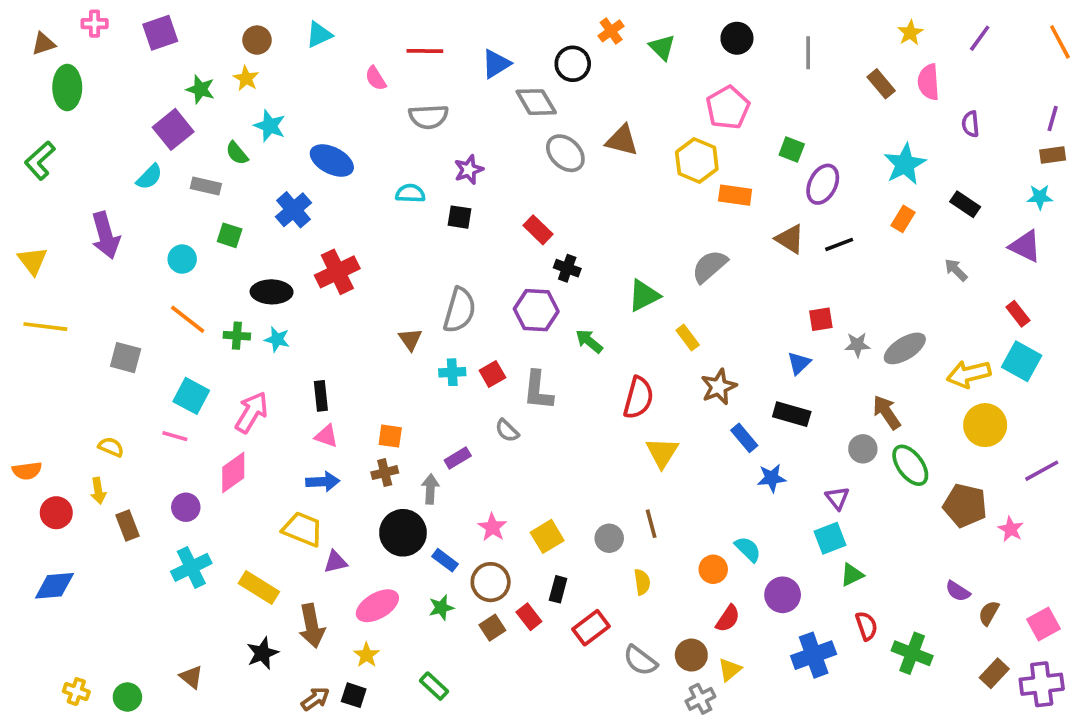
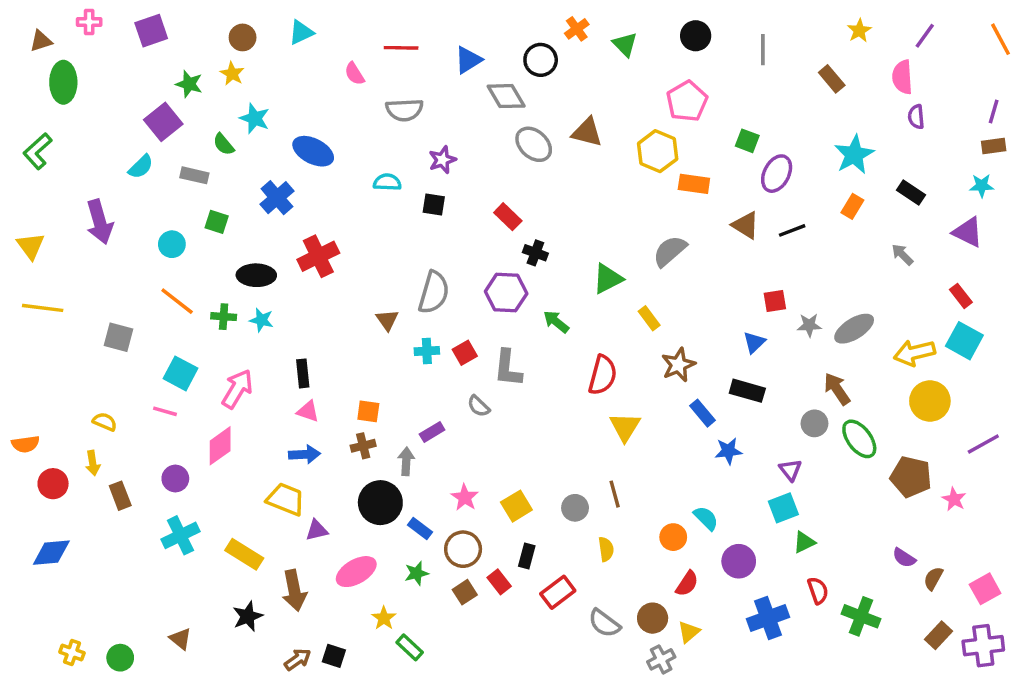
pink semicircle: (929, 82) -> (902, 77), moved
yellow star: (366, 655) -> (384, 618), moved

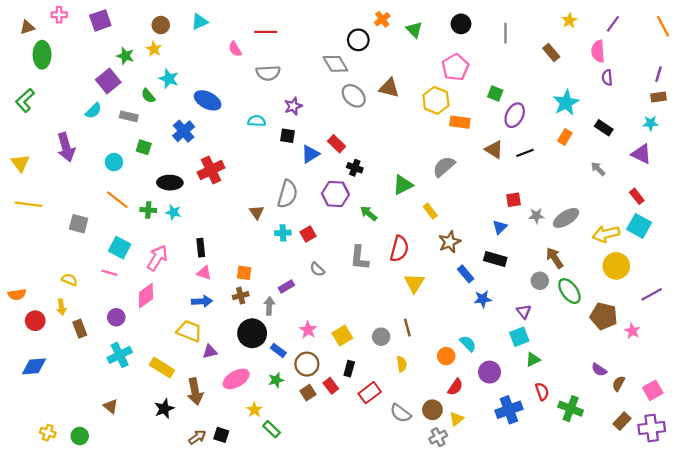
blue triangle: (468, 60) -> (310, 154), moved
gray L-shape: (508, 368) -> (359, 258), moved
brown triangle: (180, 639) -> (111, 406), moved

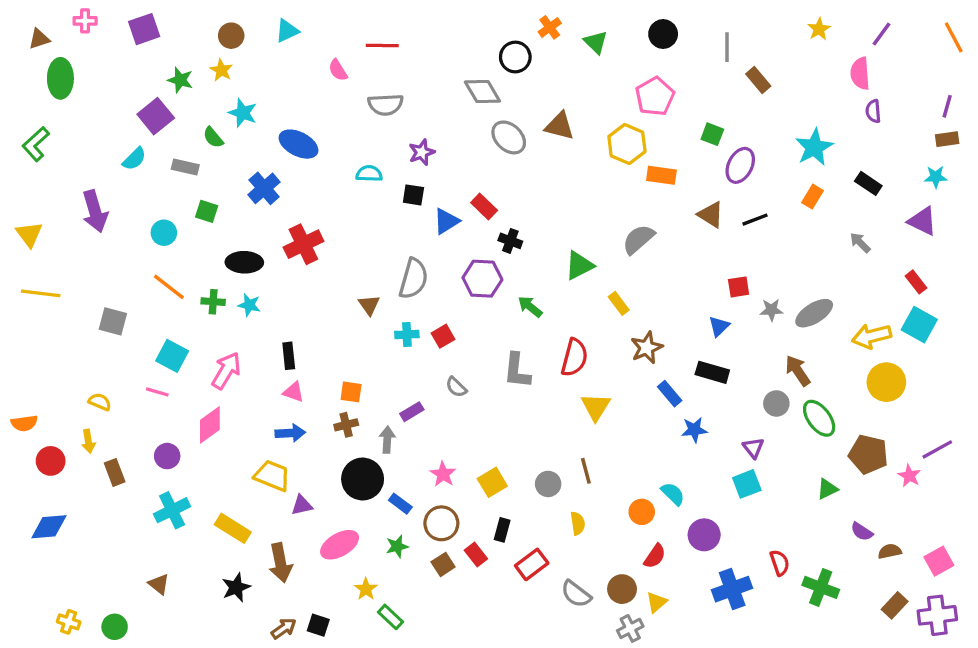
brown rectangle: (551, 52) -> (758, 80), moved
purple line: (652, 294) -> (937, 449), moved
green triangle: (533, 360) -> (827, 489), moved
brown semicircle: (619, 383) -> (890, 551), turned 49

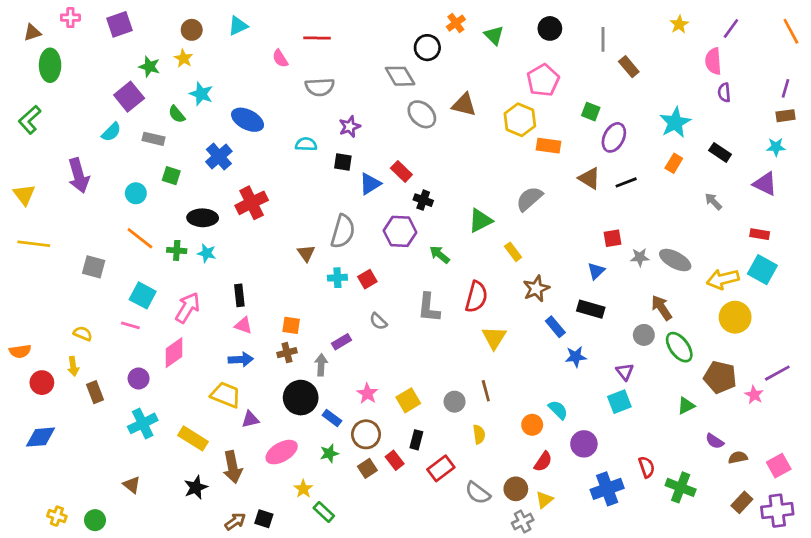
red rectangle: (916, 282) -> (760, 234), turned -42
gray ellipse: (814, 313) -> (675, 260), turned 60

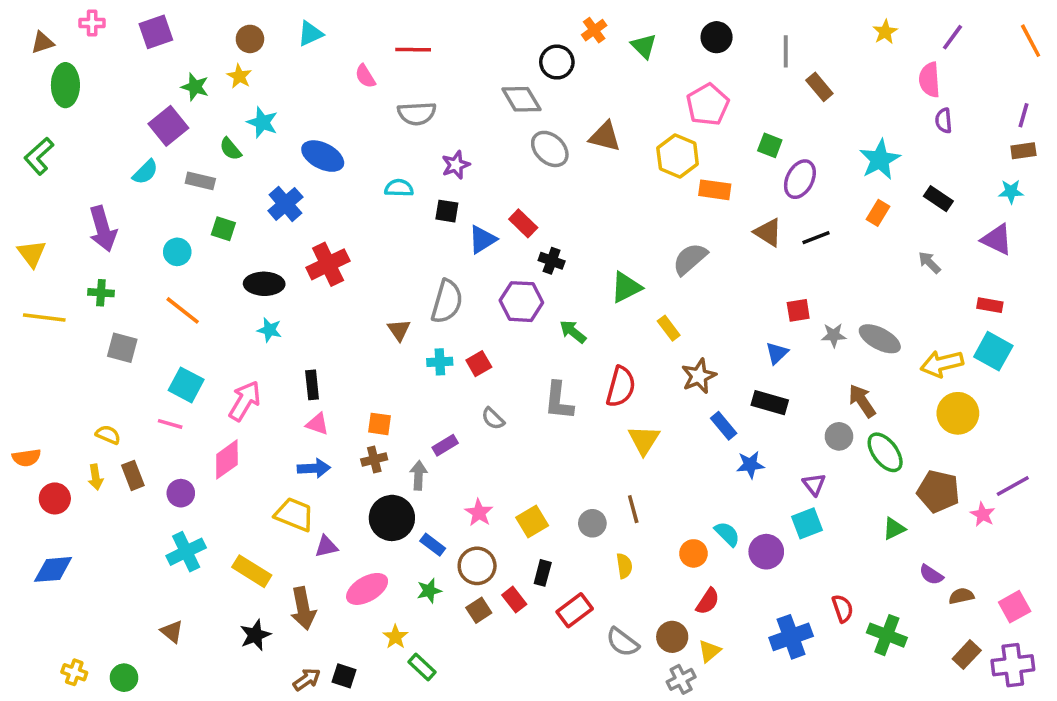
green cross: (177, 250) -> (101, 293), moved
brown rectangle: (95, 392) -> (133, 475), moved
purple circle: (584, 444) -> (766, 552), moved

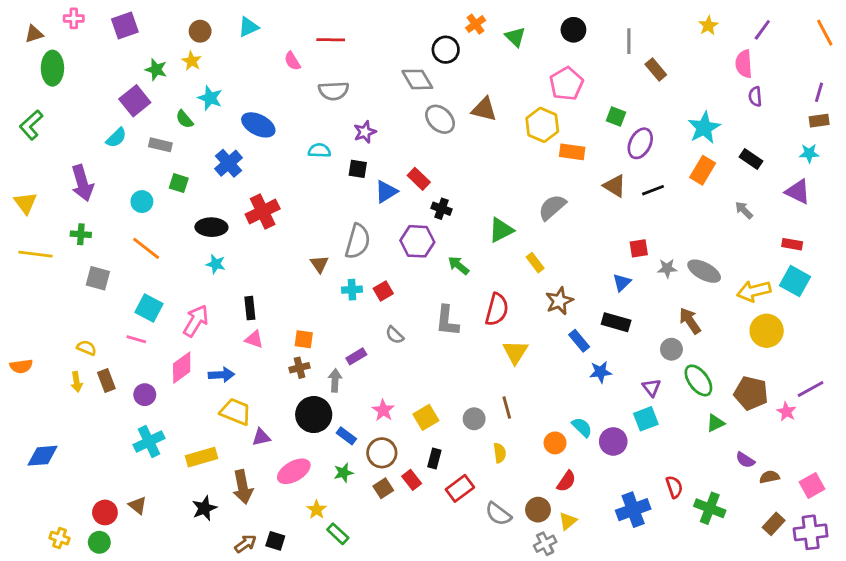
orange rectangle: (878, 213) -> (703, 170), size x1.4
green ellipse: (885, 452) -> (698, 380), moved
blue arrow: (314, 468) -> (221, 375), moved
red circle: (55, 498) -> (105, 512), moved
yellow rectangle: (252, 571) -> (202, 457), turned -48

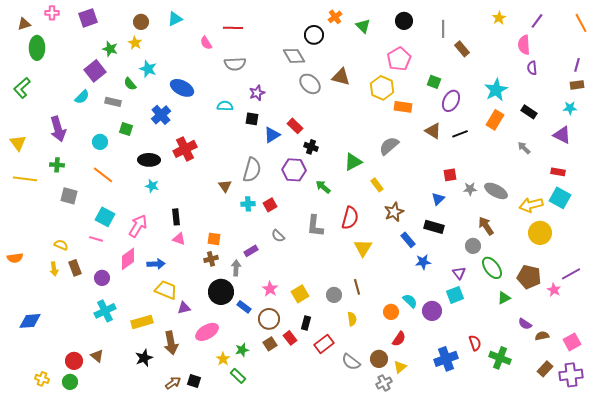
green star: (343, 473) -> (242, 350), moved

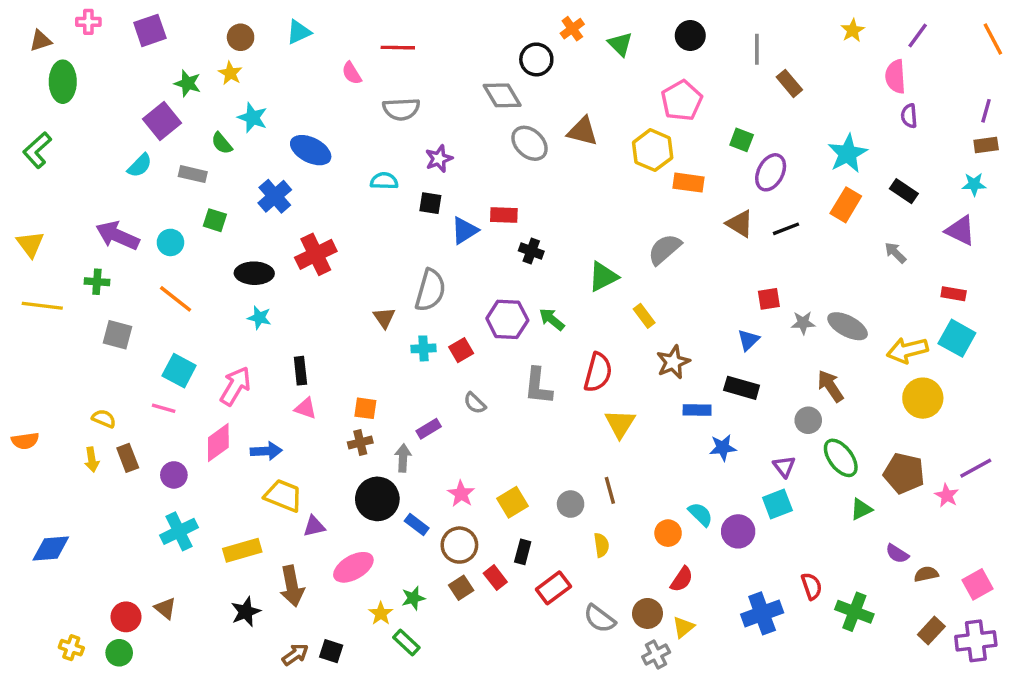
red rectangle: (295, 126) -> (504, 215), turned -42
purple arrow: (58, 129) -> (117, 236), moved, turned 130
purple hexagon: (294, 170) -> (507, 319), moved
blue rectangle: (408, 240) -> (697, 410), turned -49

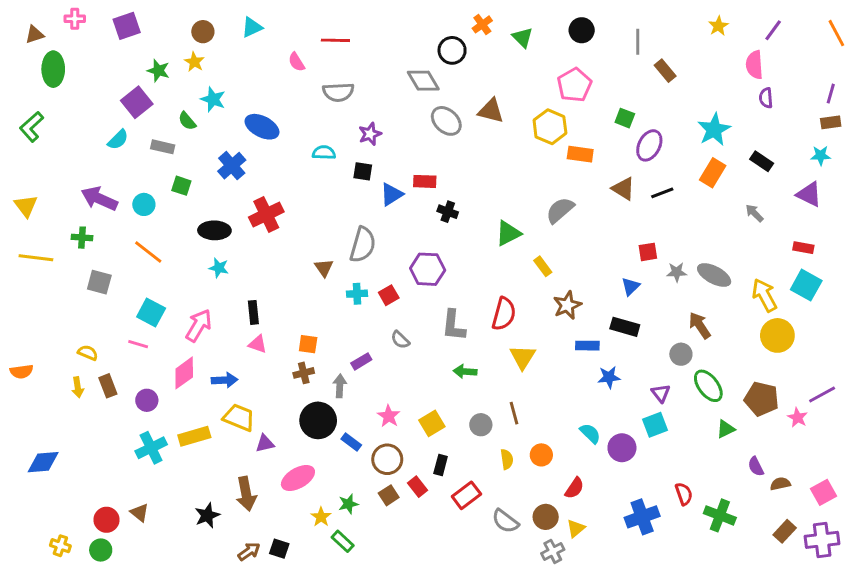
green arrow: (552, 319) -> (465, 371), moved, turned -35
yellow arrow: (907, 350) -> (764, 295), turned 76
orange circle: (668, 533) -> (541, 455), moved
yellow rectangle: (242, 550) -> (194, 436), moved
purple semicircle: (897, 554) -> (756, 466), turned 30

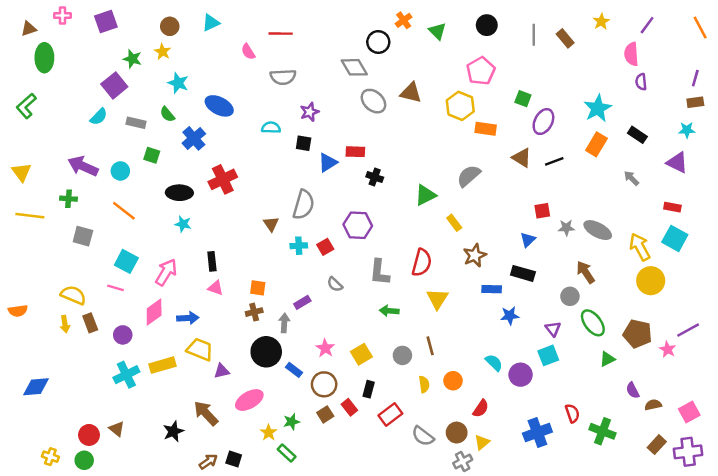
brown rectangle: (665, 71) -> (565, 38), moved
green semicircle: (187, 121) -> (167, 114), moved
yellow semicircle: (88, 353) -> (73, 295), size x1.5
brown arrow: (246, 494) -> (206, 413), turned 148

